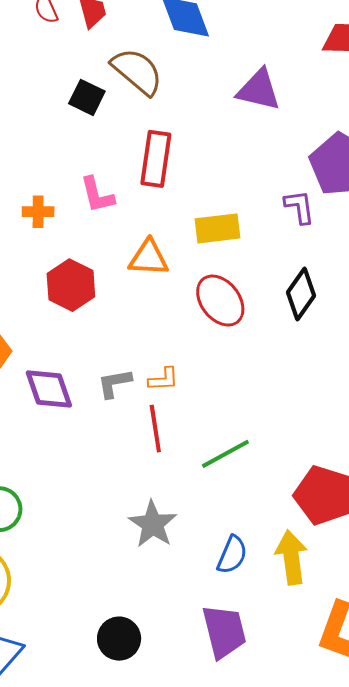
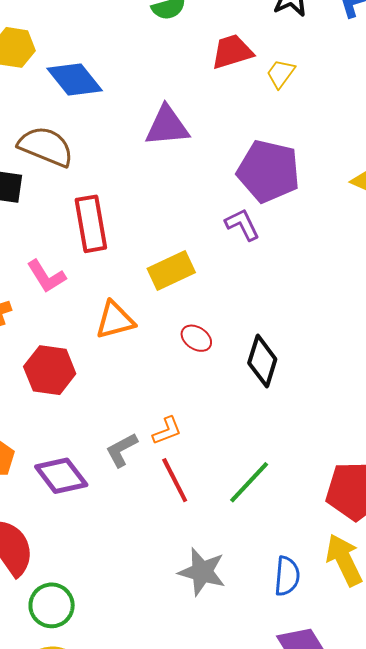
black diamond: (301, 294) -> (262, 361), moved
red ellipse: (220, 301) -> (196, 338), size x0.6

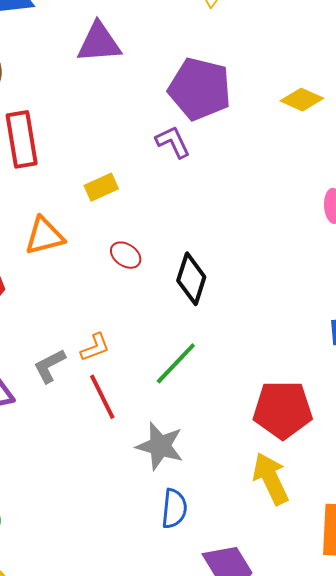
yellow rectangle: (171, 271) -> (101, 187), size x0.7
green line: (249, 482) -> (176, 363), moved
gray star: (202, 572) -> (160, 446), moved
blue semicircle: (287, 576) -> (174, 509), moved

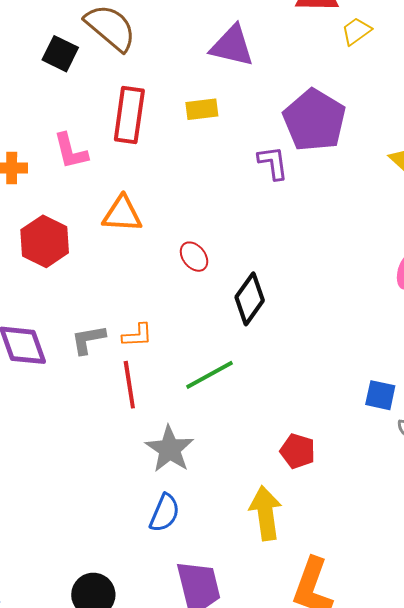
yellow rectangle: (101, 187) -> (202, 109), moved
red pentagon: (283, 410) -> (298, 451), size x0.6

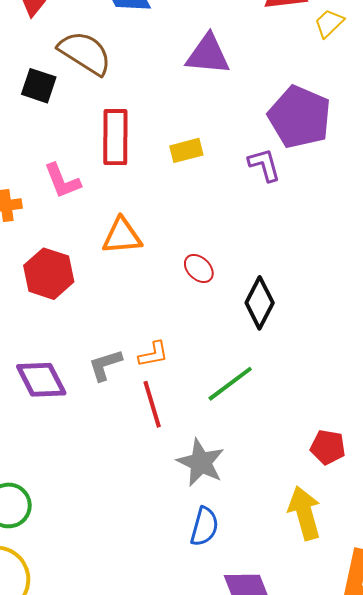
yellow rectangle: (202, 109) -> (186, 150), moved

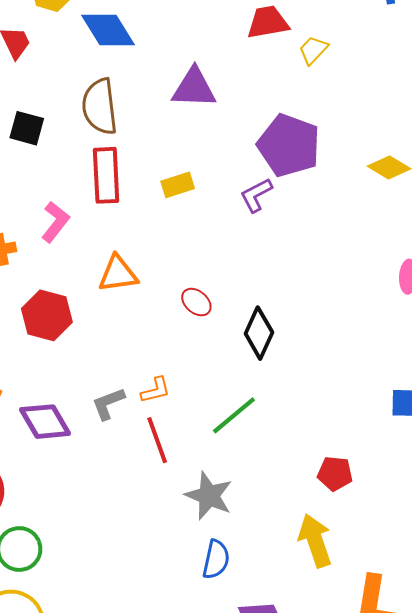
brown semicircle: (85, 53) -> (100, 107), moved, turned -126
purple L-shape: (264, 165) -> (256, 195), turned -99
pink L-shape: (62, 181) -> (55, 222), turned -117

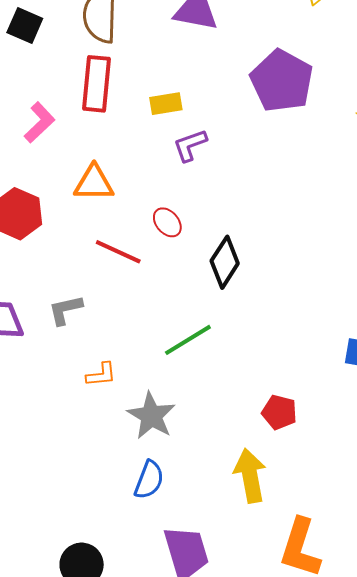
purple L-shape: (256, 195) -> (190, 145), moved
orange L-shape: (156, 390) -> (101, 375), moved
red line: (157, 440) -> (118, 252), moved, turned -54

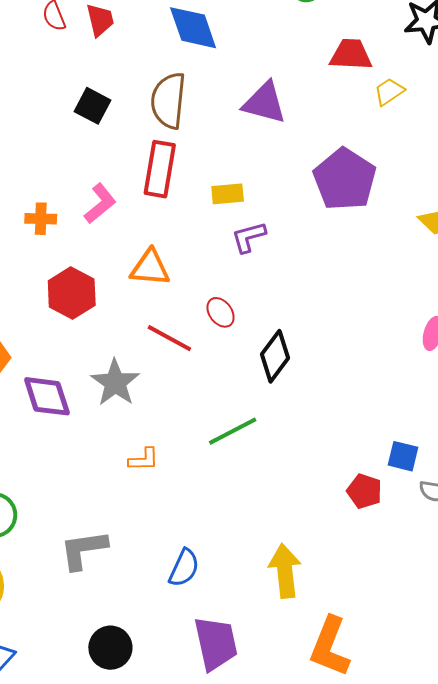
gray L-shape: (65, 310) -> (84, 550), moved, size x1.4
red pentagon: (279, 412) -> (364, 491), moved
gray star: (151, 416) -> (115, 383), moved

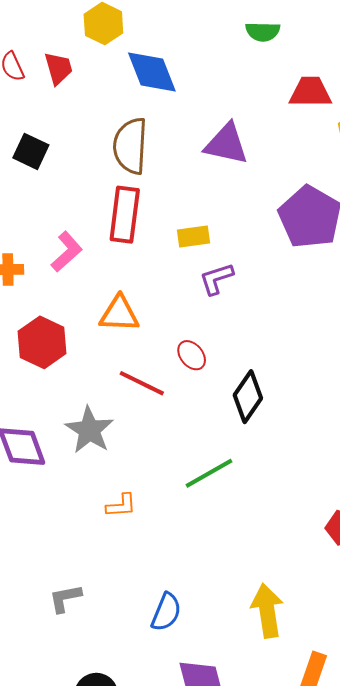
black square: (92, 106) -> (31, 151), moved
gray L-shape: (84, 550) -> (65, 598), size x0.7

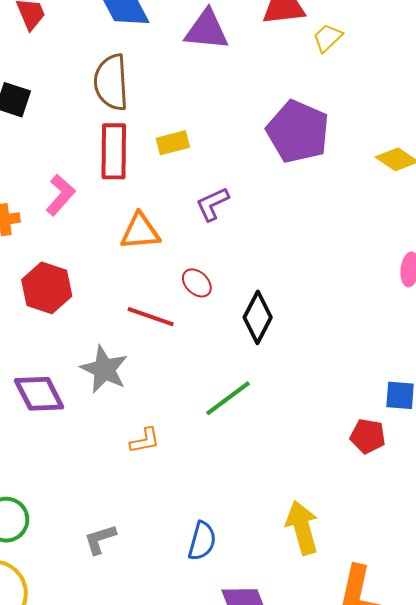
purple triangle: (226, 144) -> (207, 30), moved
yellow rectangle: (194, 237) -> (173, 143), moved
orange triangle: (119, 314) -> (140, 232), moved

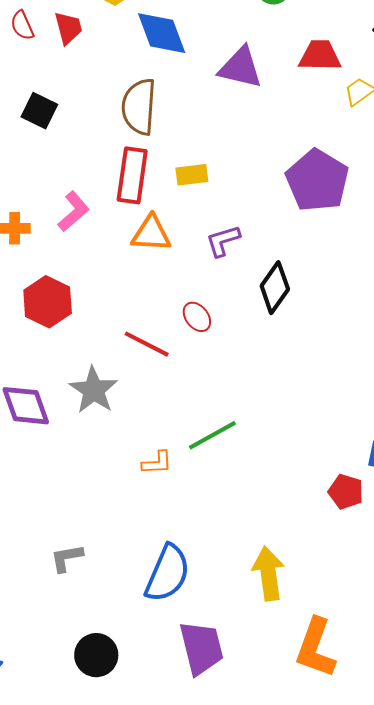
orange triangle: (140, 232) -> (151, 234), moved
black diamond: (258, 317) -> (275, 288), moved
orange L-shape: (145, 441) -> (157, 463), moved
blue semicircle: (202, 541) -> (167, 573), size x1.5

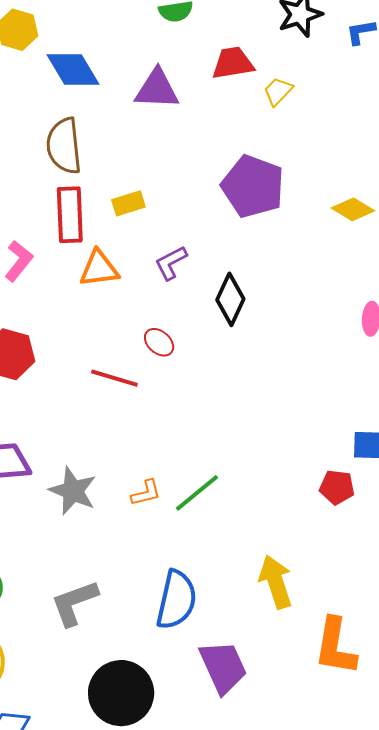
gray star: (94, 390) -> (73, 491), moved
green line: (212, 435) -> (197, 493), moved
gray L-shape: (67, 558) -> (74, 603), size x1.5
black circle: (96, 655) -> (121, 693), size x1.5

